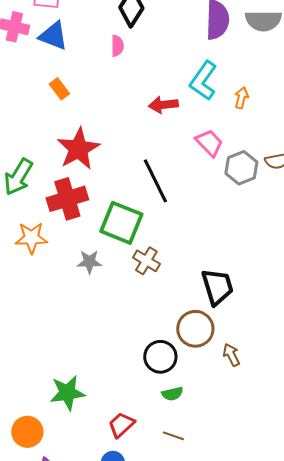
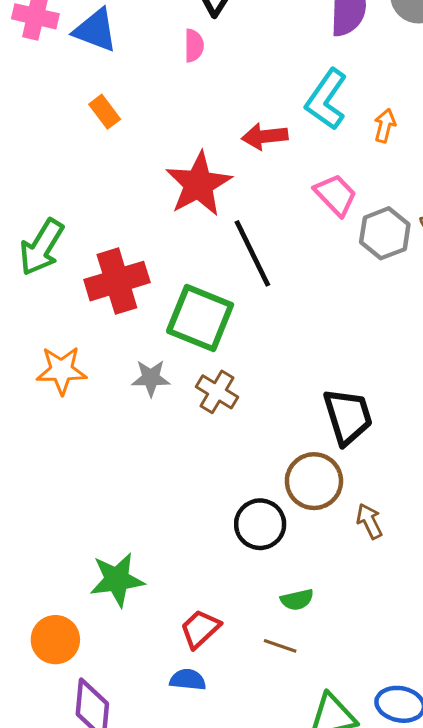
red star: (78, 149) -> (199, 184), moved
orange star: (31, 238) -> (62, 370), moved
brown cross: (146, 261) -> (217, 392), moved
green semicircle: (172, 394) -> (297, 600), moved

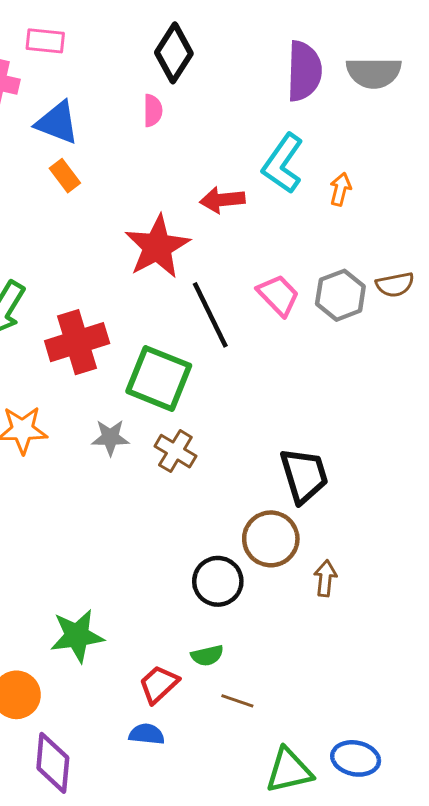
blue triangle: (95, 30) -> (57, 123), moved
pink trapezoid: (336, 195) -> (278, 295), moved
brown arrow: (369, 521) -> (325, 578), turned 32
green semicircle: (297, 600) -> (207, 655), moved

